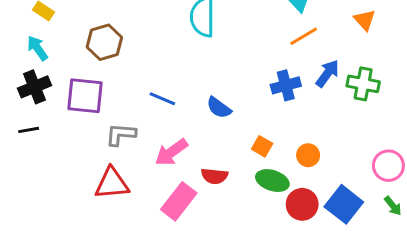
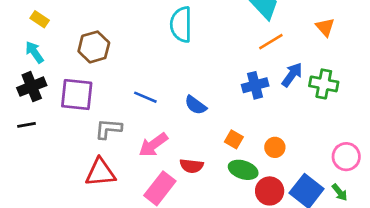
green arrow: (393, 206) -> (340, 192), moved

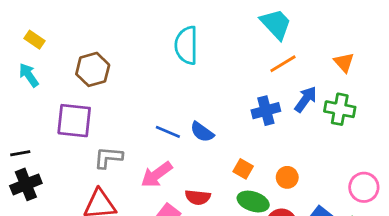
orange triangle: (325, 27) -> (344, 62), moved
black cross: (32, 87) -> (26, 184), moved
blue line: (145, 97) -> (168, 132), moved

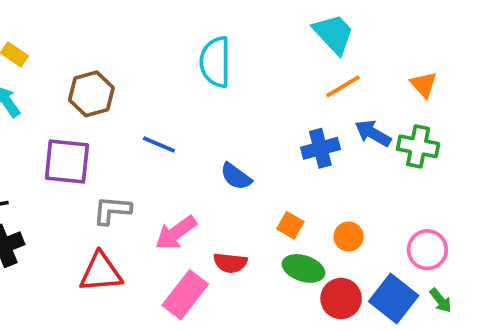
blue arrow: (306, 99) -> (373, 133), turned -96
blue line: (168, 132) -> (159, 145), moved
pink circle: (364, 187) -> (427, 250), moved

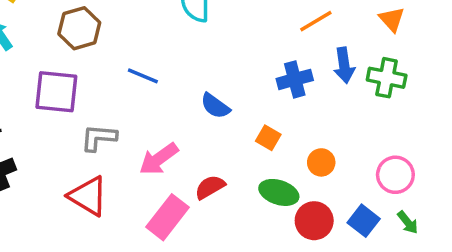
blue arrow: (373, 133) -> (344, 65), turned -128
orange square: (290, 225) -> (268, 138), moved
red semicircle: (230, 263) -> (210, 187), turned 144
red triangle: (101, 272) -> (88, 196), turned 36
blue square: (394, 299) -> (364, 221), size x0.7

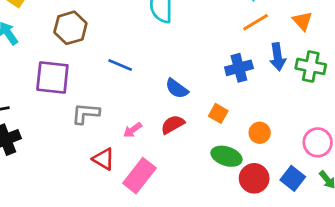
orange triangle: (392, 19) -> (302, 21), moved
pink arrow: (159, 159) -> (133, 130), size x0.6
red semicircle: (210, 187) -> (173, 124), moved
red triangle: (88, 196) -> (104, 159), moved, size x0.7

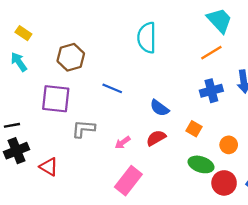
orange line: (255, 22) -> (211, 53), moved
red triangle: (104, 159) -> (49, 167), moved

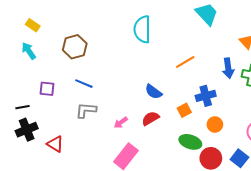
orange line: (211, 53) -> (185, 62), moved
blue line: (112, 88) -> (84, 84), moved
blue cross: (211, 91) -> (206, 96), moved
purple square: (56, 99) -> (47, 89), moved, size x0.6
orange square: (194, 129) -> (184, 110), turned 32

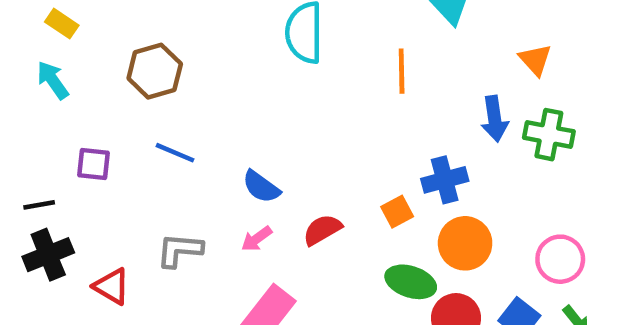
orange line: (185, 62) -> (402, 71), moved, turned -60
blue semicircle: (154, 92) -> (261, 187), moved
gray L-shape: (86, 110) -> (180, 250), moved
orange circle: (215, 125) -> (465, 243), size x1.5

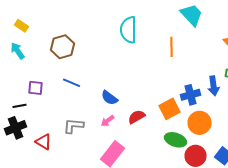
blue arrow: (495, 119) -> (214, 86), moved
black line: (39, 205) -> (20, 106), moved
orange square: (397, 212) -> (170, 109), size x1.5

